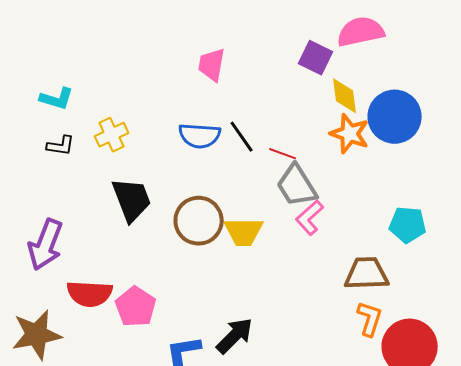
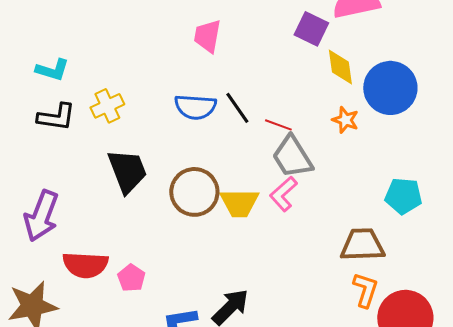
orange star: (350, 134) -> (345, 120), moved, size x0.7
black L-shape: (61, 146) -> (56, 117), size x1.4
pink L-shape: (310, 218) -> (283, 194), moved
pink pentagon: (136, 307) -> (131, 278), size x0.7

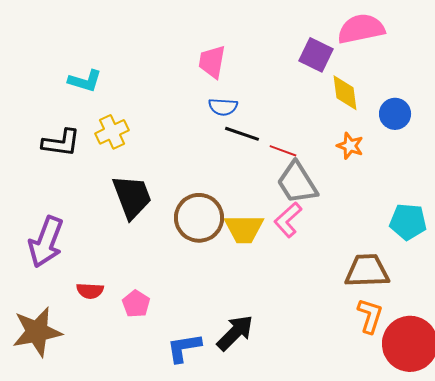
cyan L-shape: (52, 70) -> (85, 81), moved
blue circle: (390, 88) -> (395, 114), size x0.6
blue semicircle: (195, 107) -> (223, 107), moved, size x0.7
black line: (237, 108) -> (242, 134), turned -36
red semicircle: (85, 265) -> (90, 291), size x0.6

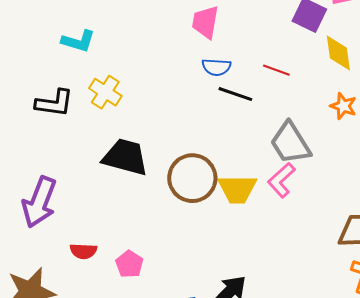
yellow cross: (112, 132) -> (105, 92), turned -32
red line: (283, 151) -> (276, 70), moved
black trapezoid: (132, 197) -> (125, 157), turned -54

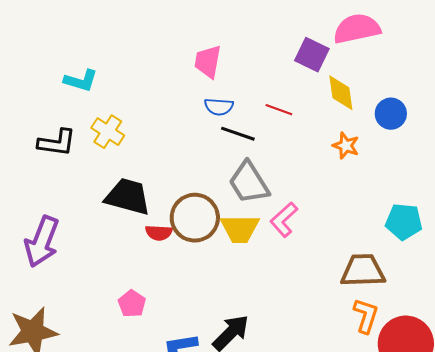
gray trapezoid: (290, 143) -> (249, 183), moved
red semicircle: (83, 251) -> (159, 233), moved

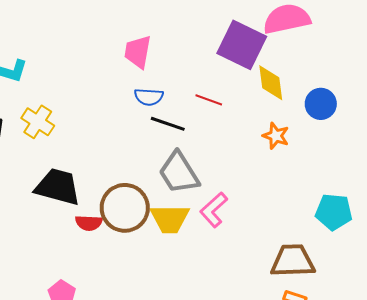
purple square: (312, 55) -> (242, 45), size x1.4

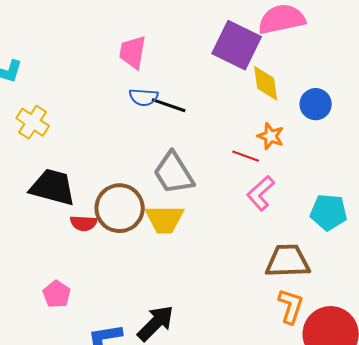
red line: (209, 100) -> (246, 156), moved
black line: (168, 124) -> (169, 105), moved
pink L-shape: (214, 210) -> (261, 193), moved

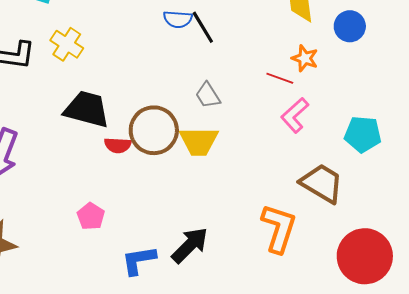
black line: (169, 105) -> (203, 27), turned 40
gray trapezoid: (174, 173) -> (208, 95), size x0.6
brown trapezoid: (288, 261) -> (322, 183), turned 33
orange L-shape: (291, 306) -> (279, 228), moved, size x1.4

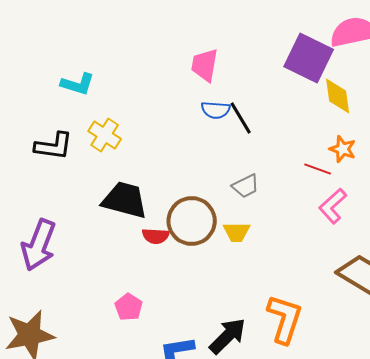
gray trapezoid: (208, 95) -> (246, 186), turned -84
yellow trapezoid: (199, 141) -> (237, 232), size x0.7
orange L-shape: (279, 228) -> (285, 319), moved

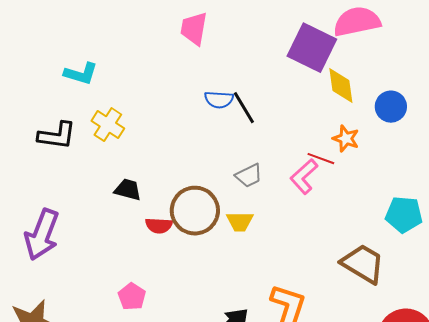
pink trapezoid: (205, 65) -> (194, 29), moved
black trapezoid: (125, 200) -> (128, 190), size x0.6
pink L-shape: (333, 206) -> (304, 177), moved

